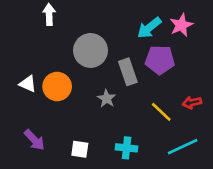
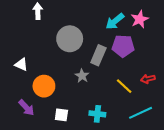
gray rectangle: (128, 72) -> (98, 55), turned 42
orange circle: (57, 87) -> (44, 86), moved

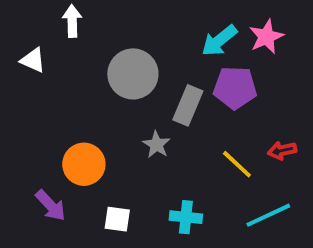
white triangle: (21, 64) -> (33, 60), moved

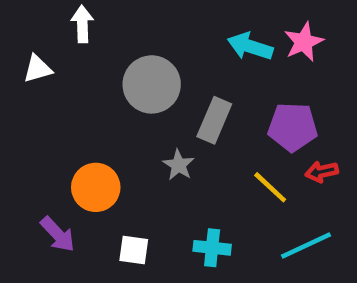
cyan arrow: (219, 41) -> (250, 46), turned 57
white triangle: (33, 60) -> (38, 69), turned -40
purple pentagon: (235, 88) -> (293, 127), moved

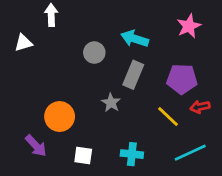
cyan arrow: (250, 46) -> (135, 39), moved
gray circle: (152, 84) -> (94, 53), size x0.6

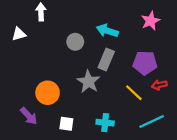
gray star: (111, 103) -> (88, 82), size x1.5

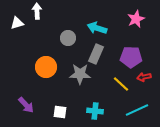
white triangle: (19, 34) -> (17, 23), moved
gray star: (88, 82) -> (80, 74), turned -30
orange circle: (48, 93) -> (46, 67), moved

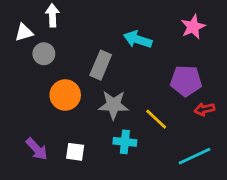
gray circle: (68, 38) -> (44, 54), moved
gray rectangle: (96, 54) -> (101, 65), moved
yellow line: (121, 84) -> (156, 119), moved
cyan cross: (95, 111) -> (125, 142), moved
white square: (60, 112) -> (75, 152), moved

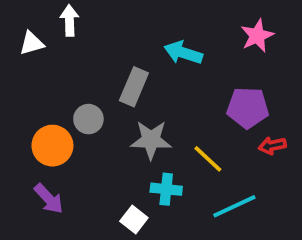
gray circle: (44, 54) -> (88, 119), moved
orange circle: (65, 95) -> (52, 146), moved
white square: (75, 152) -> (134, 220), moved, turned 30
cyan line: (195, 156) -> (234, 206), moved

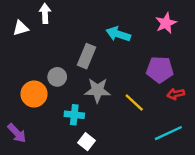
cyan cross: (166, 189) -> (74, 115), moved
purple arrow: (49, 199) -> (17, 133), moved
cyan line: (234, 206) -> (168, 133), moved

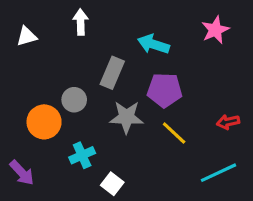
white arrow: (45, 13) -> (81, 22), moved
purple pentagon: (160, 70) -> (165, 90), moved
cyan cross: (74, 115) -> (82, 155), moved, turned -30

